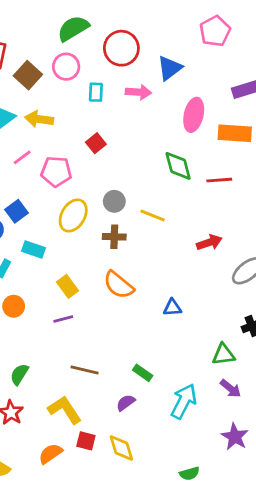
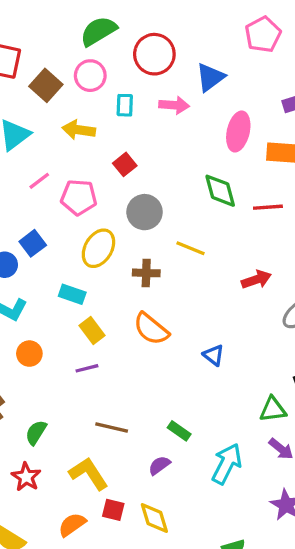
yellow arrow: (39, 119) -> (79, 130), moved
gray circle: (114, 201) -> (145, 212), moved, size x1.4
cyan rectangle: (33, 250) -> (72, 294), moved
blue triangle: (172, 308) -> (214, 355), turned 42

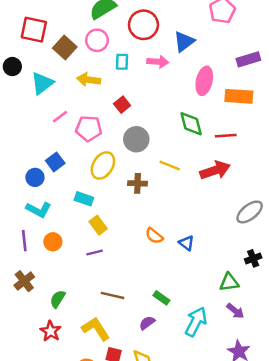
red arrow: (256, 280) -> (215, 170), moved, size x1.4
orange semicircle: (151, 329) -> (154, 236), moved, size x0.7

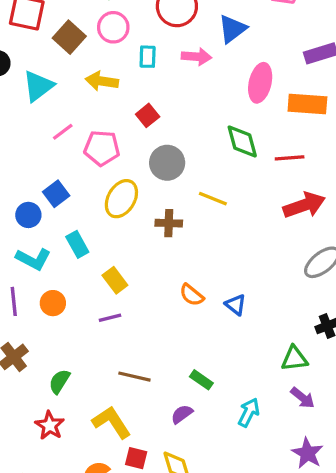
red arrow: (215, 170) -> (304, 205), moved
cyan rectangle: (84, 199) -> (77, 244), moved, turned 42
cyan arrow: (196, 322) -> (249, 412), size x0.7

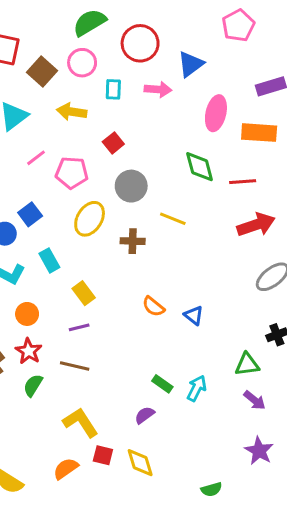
brown line: (134, 377) -> (75, 366), moved
cyan arrow: (249, 412) -> (197, 388), moved
red star: (50, 426) -> (29, 351), moved

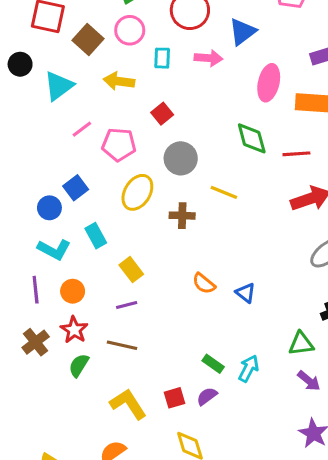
purple semicircle: (145, 415) -> (207, 396), moved
red square: (103, 455) -> (175, 398), moved, turned -30

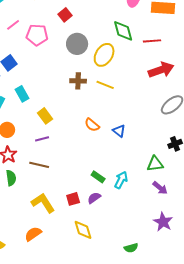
yellow ellipse: (137, 192) -> (104, 55), moved
yellow line: (224, 192) -> (105, 85), moved
green semicircle: (79, 365) -> (11, 178), turned 140

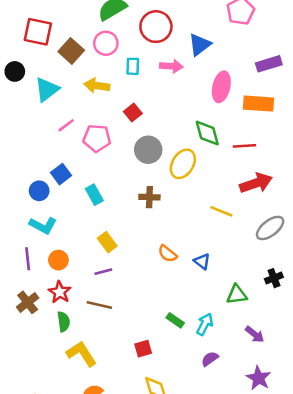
yellow line: (105, 85) -> (221, 211), moved
cyan rectangle: (22, 94) -> (94, 195), moved
green triangle: (155, 164) -> (237, 295), moved
purple semicircle: (94, 198) -> (210, 359), moved
yellow L-shape: (43, 203) -> (81, 354), moved

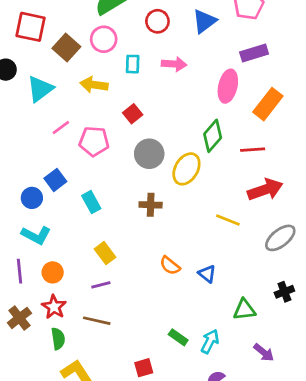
red circle: (156, 27) -> (157, 21), size x0.7
blue triangle: (200, 45) -> (204, 21), moved
purple rectangle: (269, 64) -> (254, 53), moved
orange rectangle: (259, 104) -> (268, 104), turned -56
green diamond: (207, 133) -> (213, 136), turned 56

